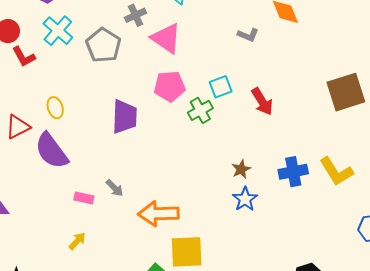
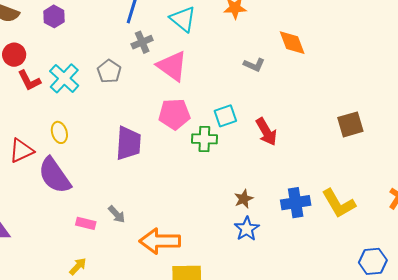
cyan cross: (58, 31) -> (64, 78), moved
gray pentagon: (103, 45) -> (109, 71), size x0.7
brown square: (346, 92) -> (350, 124), size x0.7
green cross: (200, 110) -> (204, 139), turned 30

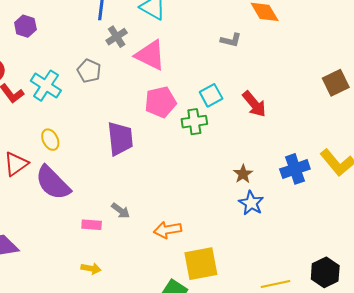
orange arrow: (160, 241) -> (168, 230), size x0.7
yellow arrow: (78, 266) -> (91, 269), turned 66

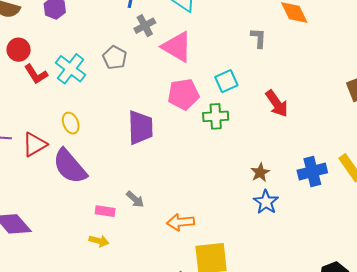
gray L-shape: (231, 40) -> (258, 38), turned -105
cyan square: (211, 95) -> (226, 81), moved
yellow arrow: (91, 269) -> (99, 241), moved

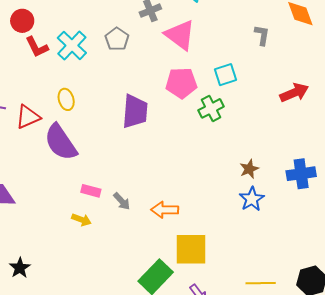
red arrow: (277, 104) -> (294, 93), moved, turned -84
green cross: (216, 116) -> (211, 108), turned -30
gray arrow: (135, 199) -> (122, 201), moved

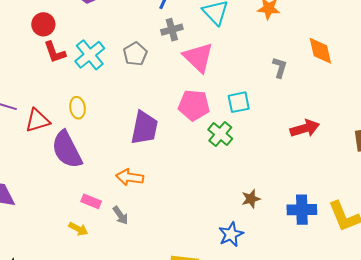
green cross: (211, 108) -> (220, 134), turned -30
blue star: (252, 199) -> (231, 234), moved
orange arrow: (165, 210) -> (130, 177), moved

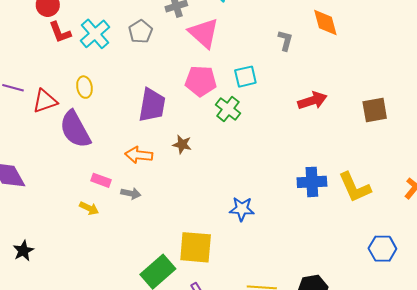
brown star: (251, 199) -> (182, 144), moved, turned 30
gray arrow: (120, 215) -> (131, 193), turned -42
blue star: (231, 234) -> (242, 209), turned 30

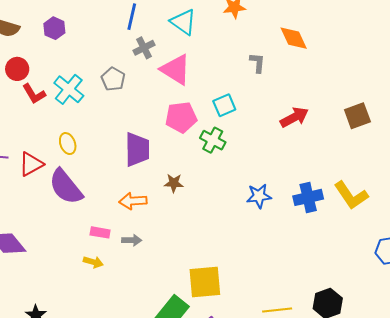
blue star: (242, 209) -> (259, 196), moved

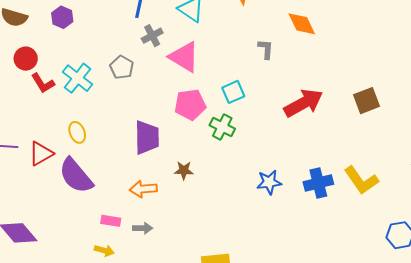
red arrow: (294, 117) -> (303, 103), size x1.4

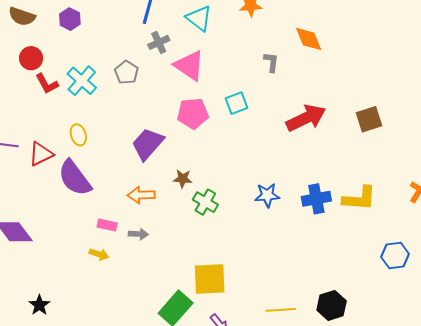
green cross: (222, 127) -> (205, 202), moved
purple trapezoid: (147, 137) -> (148, 144), turned -141
yellow L-shape: (361, 180) -> (359, 199), turned -54

